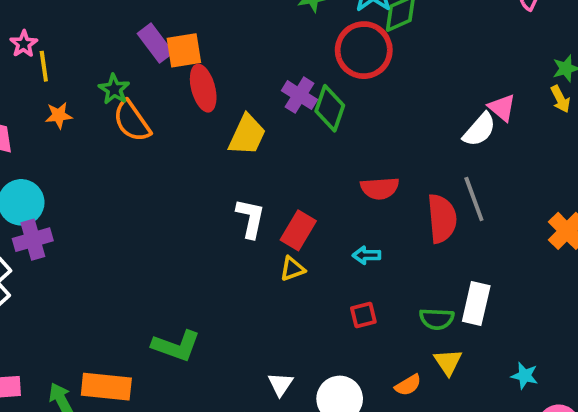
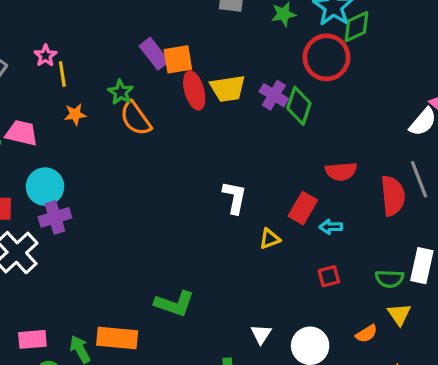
yellow trapezoid: (247, 135) -> (228, 89), moved, turned 57
red rectangle: (298, 230) -> (303, 208), moved

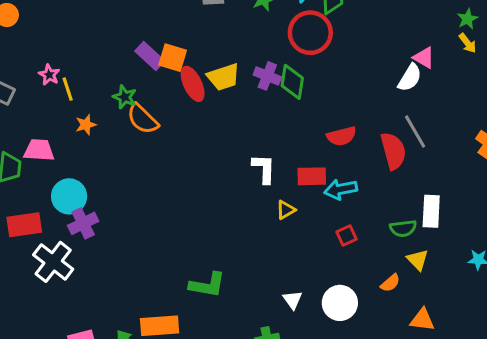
orange square: (178, 59) -> (173, 58), turned 36
white L-shape: (235, 197) -> (264, 169), moved
red rectangle: (303, 208) -> (312, 176), turned 68
cyan arrow: (331, 227) -> (341, 189), size x1.5

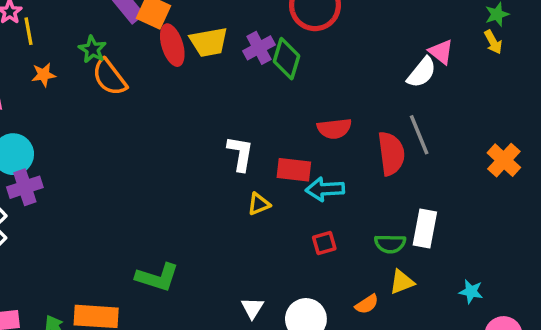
purple cross: (267, 76) -> (259, 48), turned 32
yellow triangle: (418, 260) -> (402, 282), turned 45

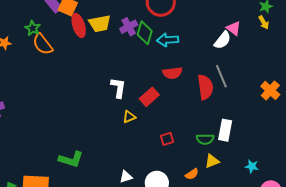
red rectangle: (294, 170) -> (149, 97), turned -48
cyan arrow: (325, 189) -> (168, 40), moved
white triangle: (252, 308) -> (126, 177), turned 40

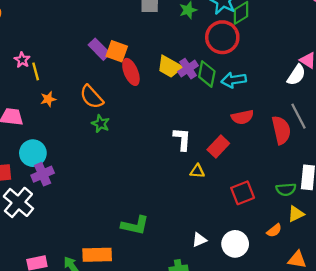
yellow trapezoid: (100, 24) -> (170, 67), moved, turned 45
green star: (33, 28) -> (101, 124), moved
yellow triangle: (129, 117) -> (197, 171), turned 32
red square: (167, 139) -> (243, 193), size x1.5

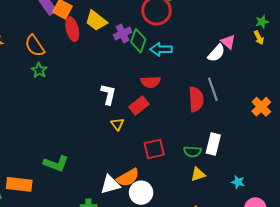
yellow trapezoid: (170, 67) -> (96, 21), moved
red semicircle: (242, 117) -> (151, 82), moved
yellow triangle: (197, 171) -> (117, 124), turned 40
orange semicircle: (274, 230) -> (128, 178), moved, size x1.6
white triangle: (199, 240) -> (110, 184), size x1.5

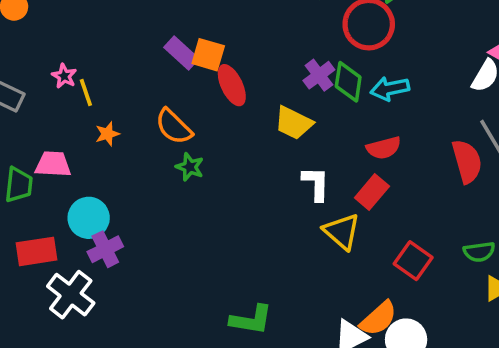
yellow trapezoid: (96, 21) -> (294, 123), moved
yellow triangle: (117, 124) -> (342, 231), size x1.6
red square: (154, 149) -> (413, 261), turned -30

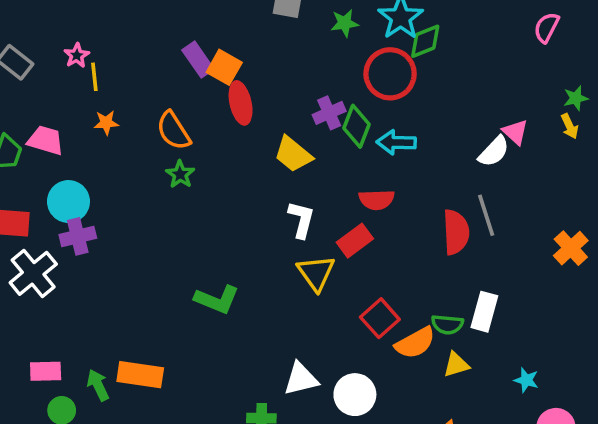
orange semicircle: (378, 319) -> (415, 343), moved
green L-shape: (251, 320) -> (217, 299), moved

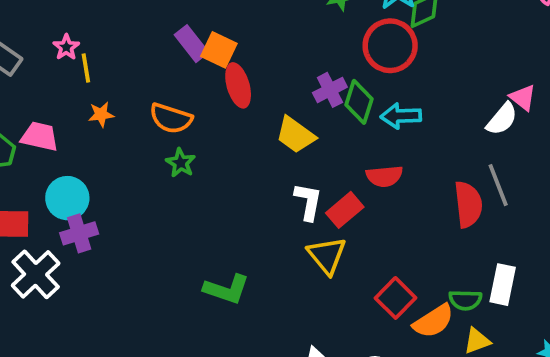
orange semicircle: (174, 131) -> (171, 118), turned -36
red rectangle: (355, 241) -> (345, 210), moved

